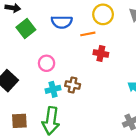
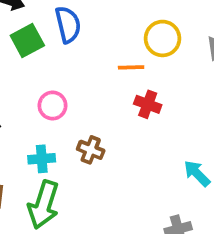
blue semicircle: (62, 22) -> (68, 25), moved, turned -114
cyan cross: (53, 89) -> (42, 159), moved

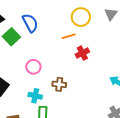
red cross: (148, 104) -> (82, 53), turned -32
cyan cross: (42, 159) -> (35, 96), turned 32

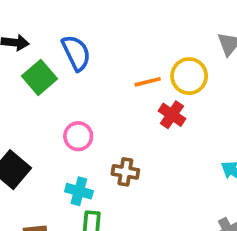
yellow circle: (81, 17) -> (189, 76), moved
red cross: (82, 53) -> (172, 115), turned -32

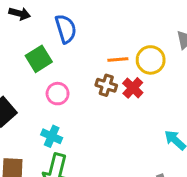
green square: (39, 77) -> (39, 59), moved
brown cross: (125, 172) -> (106, 85), moved

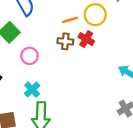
cyan cross: (52, 136) -> (32, 90), turned 35

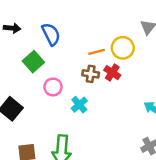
cyan cross: (32, 90) -> (79, 105), moved

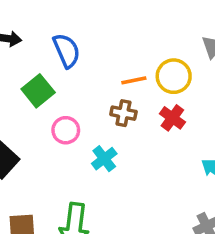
red cross: (112, 73) -> (172, 118), moved

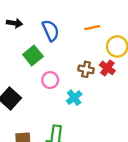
orange line: (134, 80) -> (92, 28), moved
red cross: (172, 118) -> (107, 68), moved

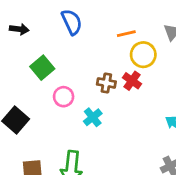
orange line: (92, 28) -> (126, 34), moved
blue semicircle: (51, 31) -> (72, 22), moved

